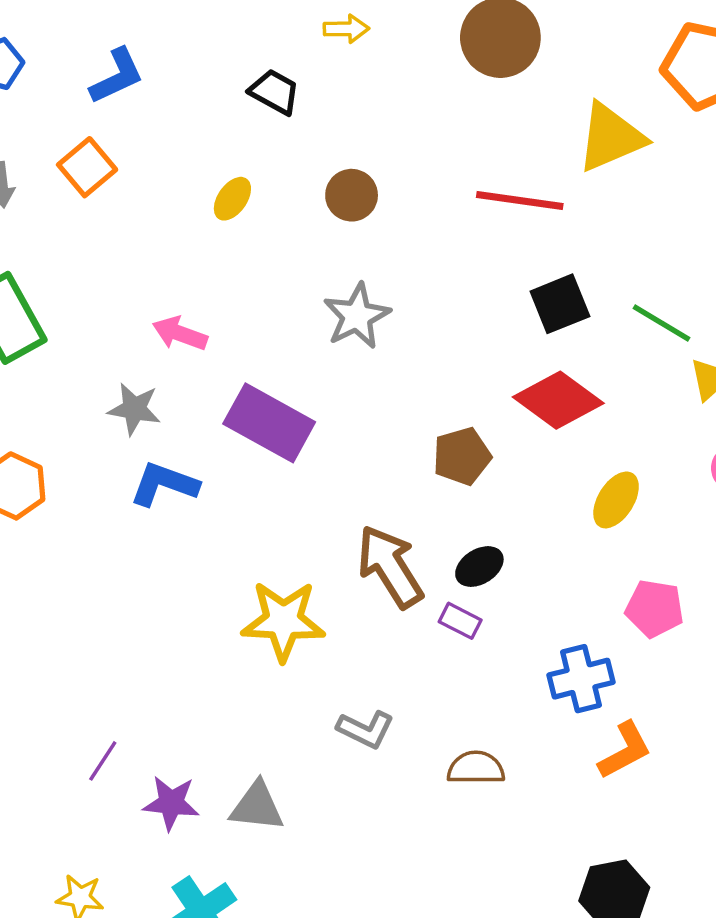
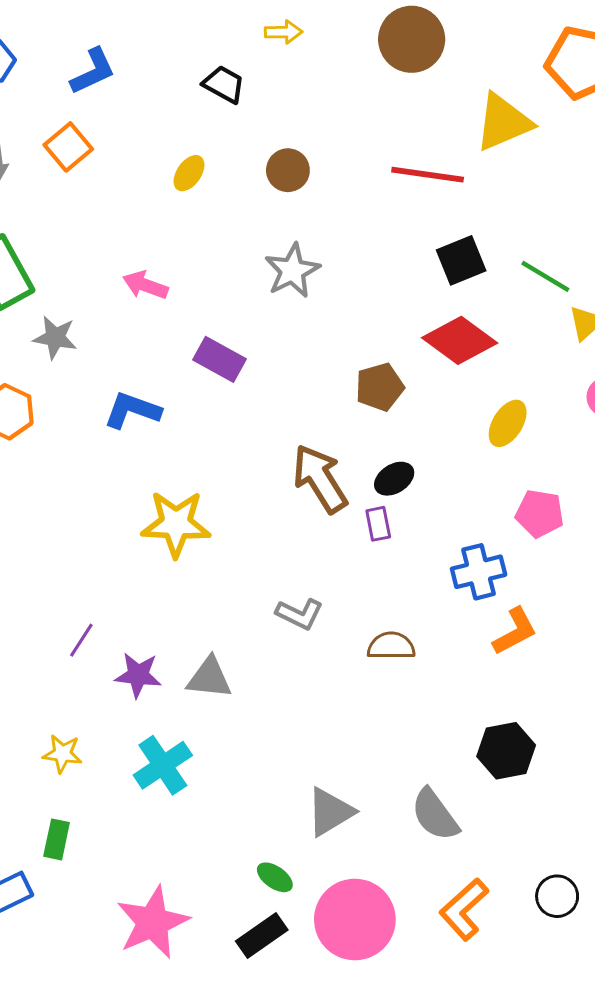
gray star: (134, 409) -> (55, 338), moved
purple rectangle: (269, 423) -> (220, 359), size x0.7
yellow star: (283, 621) -> (176, 524), moved
purple rectangle: (460, 621) -> (378, 524), turned 52

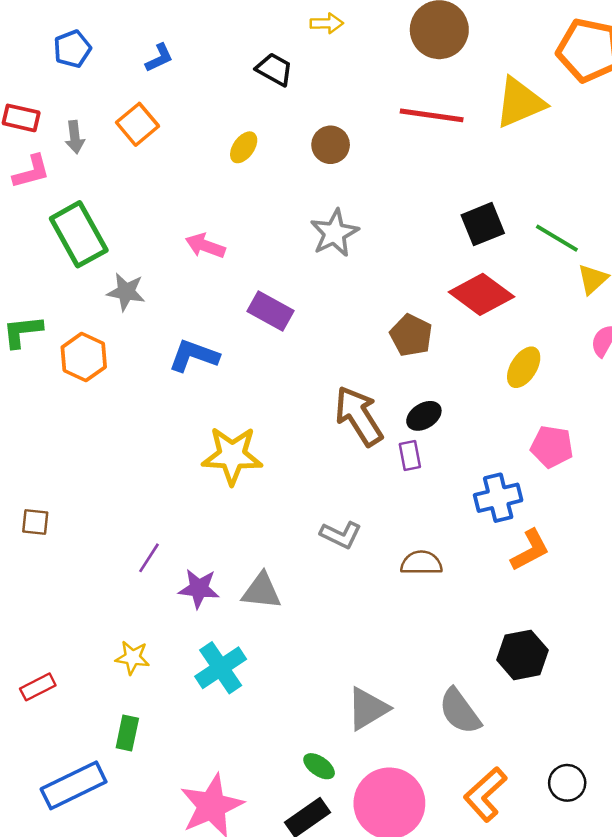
blue L-shape: (93, 71) -> (159, 58), size x0.7
red line: (428, 175) -> (432, 115), moved
brown pentagon: (380, 387) -> (411, 335), turned -30

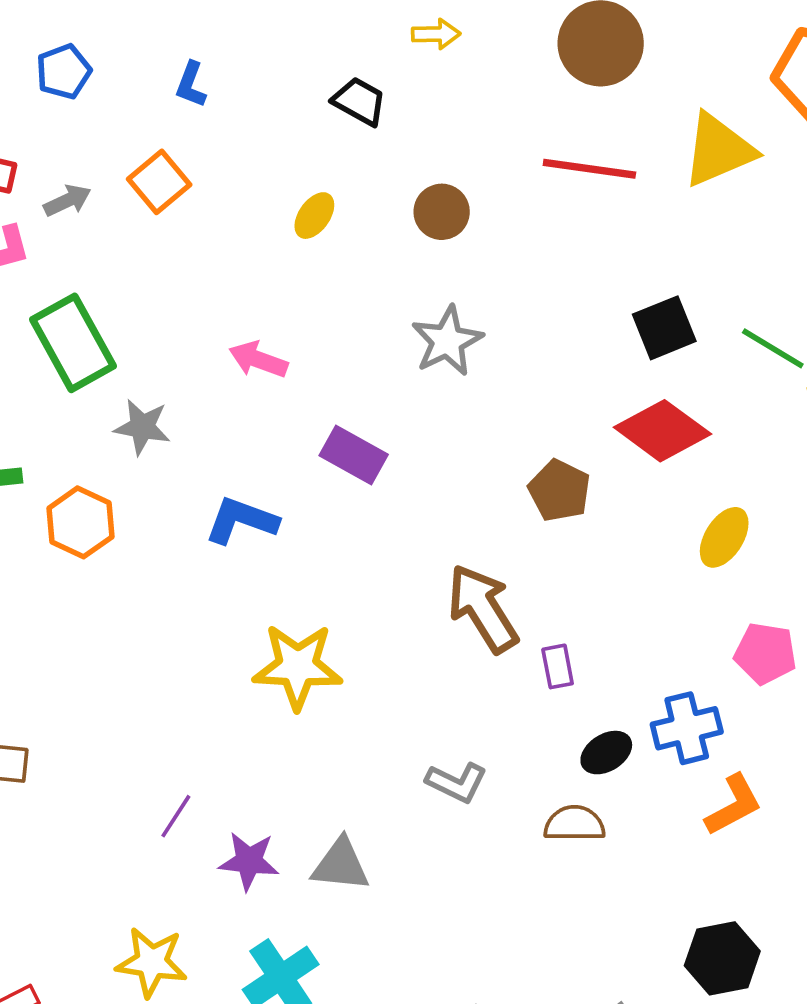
blue L-shape: (159, 58) -> (191, 85), turned 136
gray arrow: (75, 137) -> (67, 201), turned -108
black ellipse: (424, 416) -> (606, 753), moved
yellow star: (132, 658) -> (152, 962), size x1.4

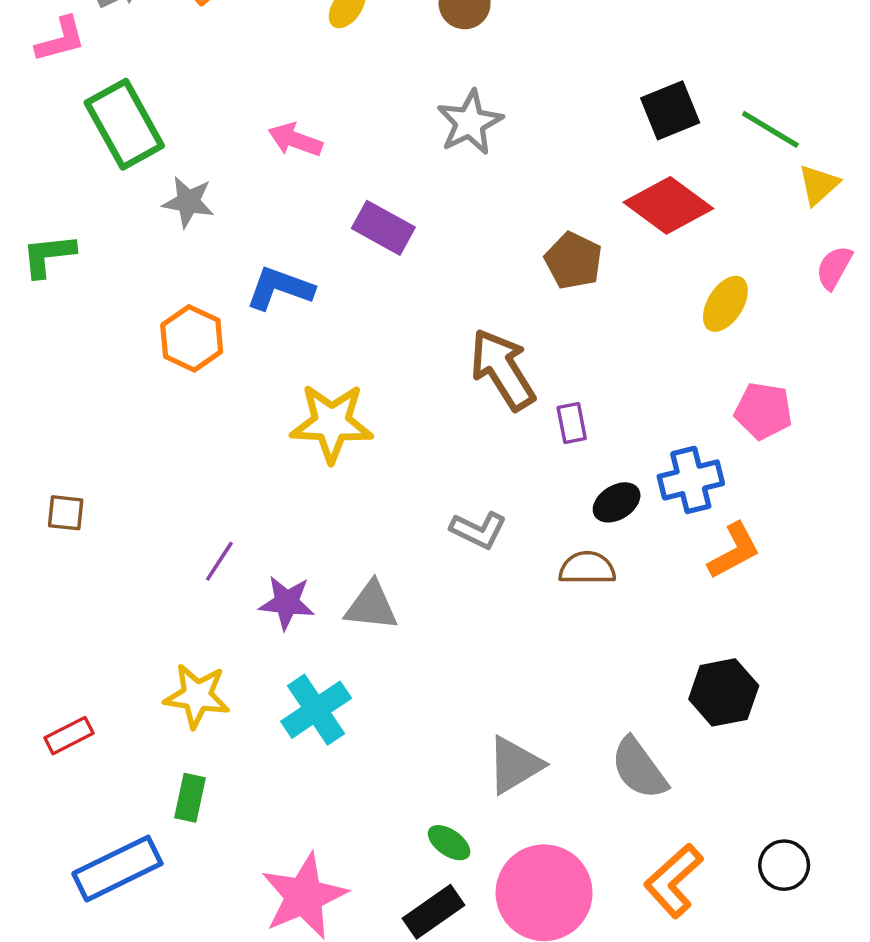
orange hexagon: (80, 522) -> (192, 338), moved

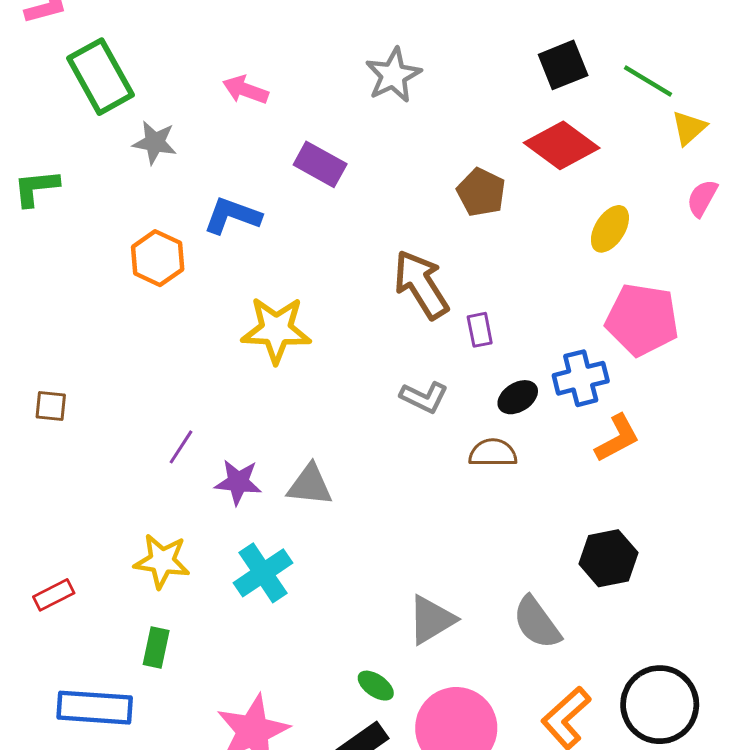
pink pentagon: (763, 411) -> (642, 320), size x1.5
gray L-shape: (478, 530) -> (424, 397), moved
black circle: (784, 865) -> (660, 705), size x1.8
blue rectangle: (117, 869) -> (95, 708), turned 30

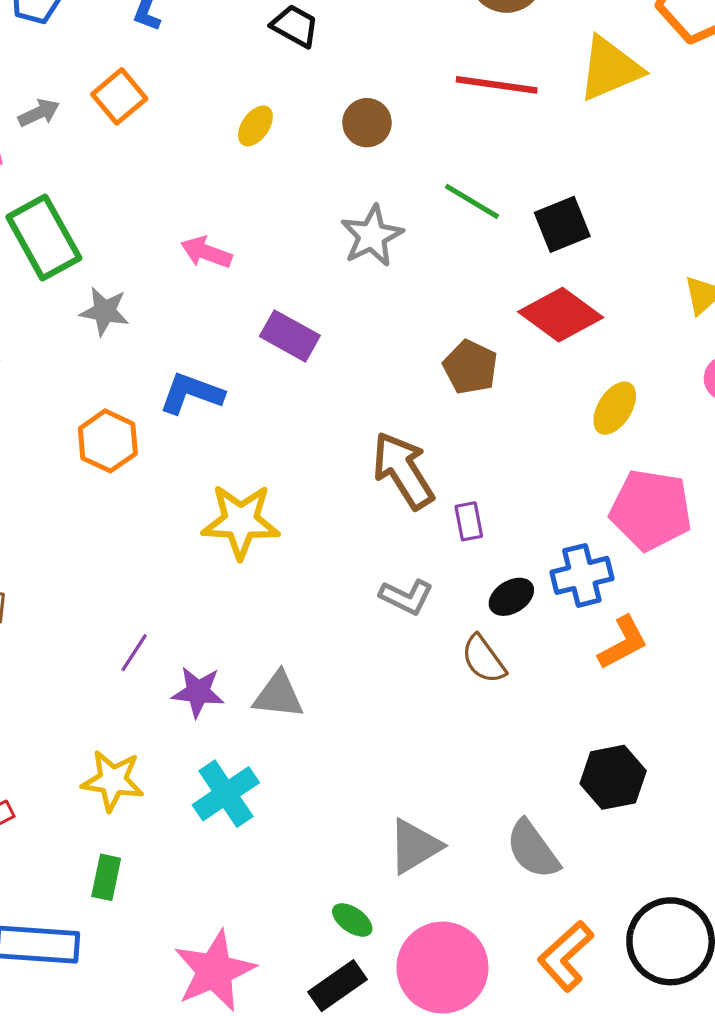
green line: (648, 81) -> (472, 201), moved
brown semicircle: (493, 453) -> (483, 659), turned -126

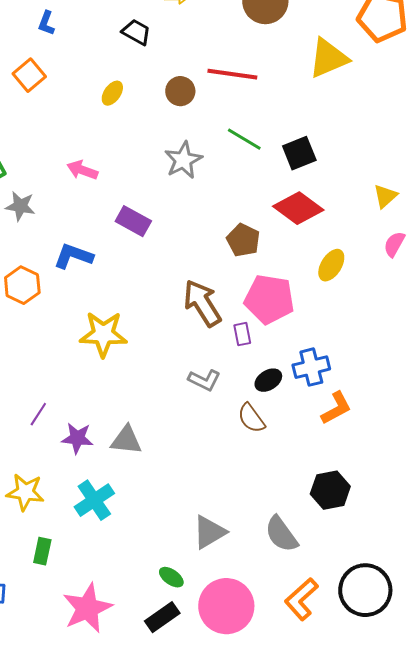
red line: (497, 85) -> (232, 74), moved
pink pentagon: (651, 510) -> (269, 299), moved
green rectangle: (106, 877) -> (42, 551), moved

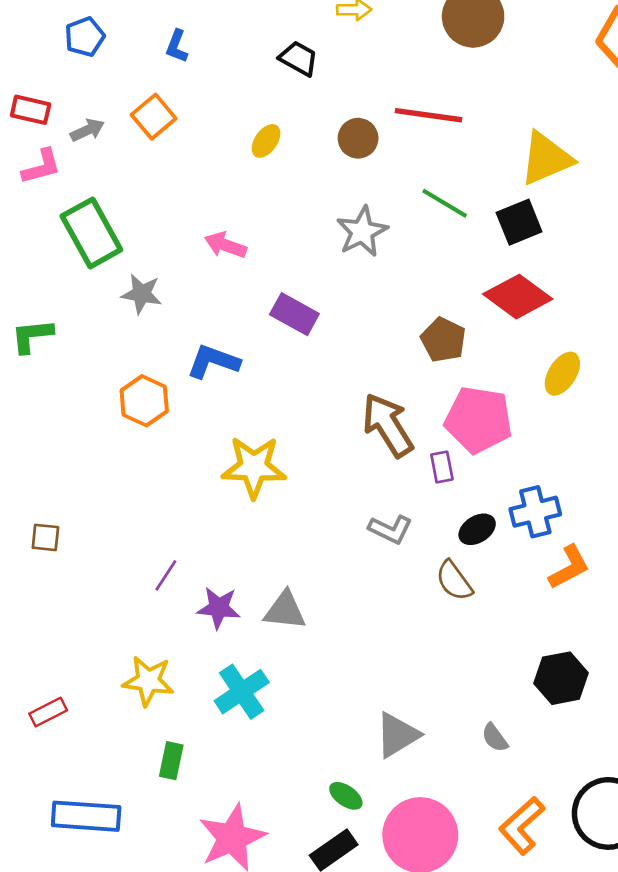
yellow triangle: (328, 58) -> (546, 159), moved
gray semicircle: (281, 534) -> (495, 738), size x0.6

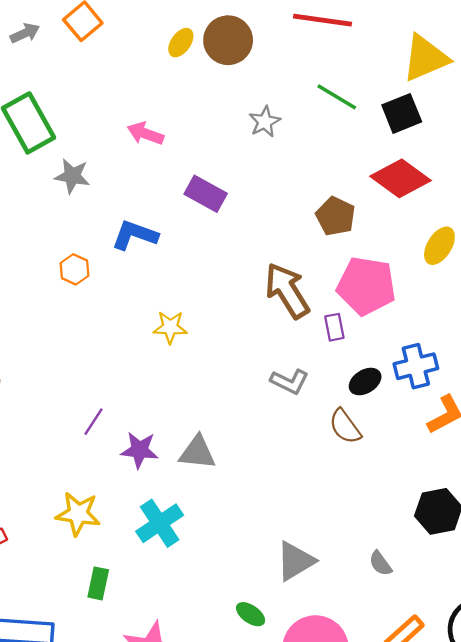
brown circle: (358, 138) -> (228, 40), moved, size x1.4
gray star: (362, 232) -> (265, 122), size x0.7
orange hexagon: (144, 401) -> (75, 269), size x0.7
yellow star: (254, 467) -> (170, 327), size x0.6

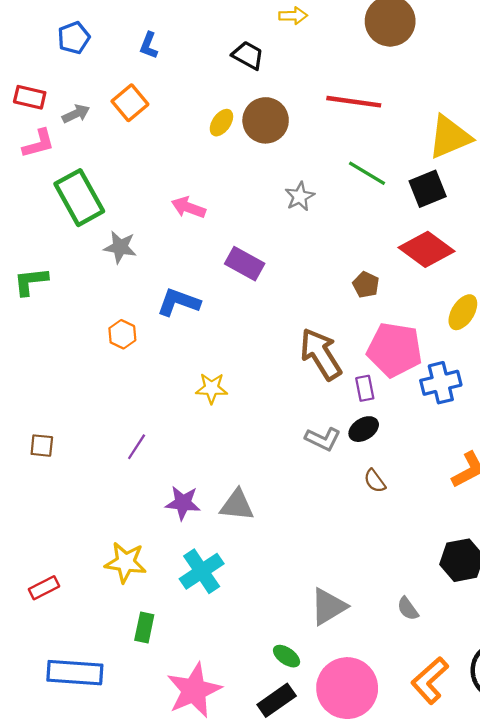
brown pentagon: (336, 216) -> (366, 285), size x0.7
blue cross: (416, 366) -> (441, 383), moved
black ellipse: (365, 382) -> (364, 429), moved
purple line: (93, 422) -> (137, 447), moved
brown semicircle: (345, 426) -> (375, 481), size x0.7

